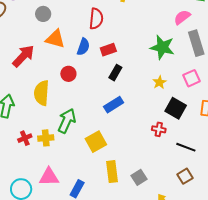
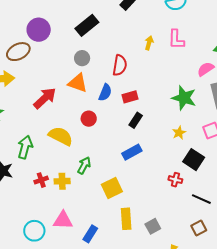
gray circle: (43, 14) -> (82, 58), moved
yellow semicircle: (42, 93) -> (61, 136), turned 110
green arrow: (67, 121) -> (84, 165), size x0.7

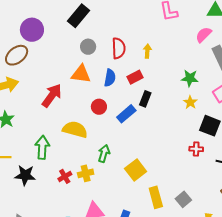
yellow arrow: (149, 43) -> (147, 51), moved
gray circle: (82, 58) -> (88, 47), moved
green star: (184, 98) -> (190, 78), moved, size x0.7
blue rectangle: (132, 152) -> (126, 114), moved

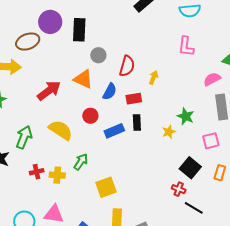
black rectangle: (78, 16) -> (79, 30), moved, turned -55
black rectangle: (145, 99) -> (137, 122), turned -42
yellow star: (190, 102) -> (169, 132), moved
red cross: (196, 149) -> (179, 189), moved

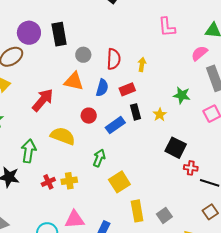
yellow star: (169, 132) -> (160, 115), moved
green arrow: (81, 162) -> (99, 158), moved
black square: (190, 168) -> (176, 148), moved

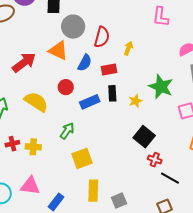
gray circle: (83, 55) -> (73, 27), size x1.5
green star: (182, 95) -> (161, 87), size x1.4

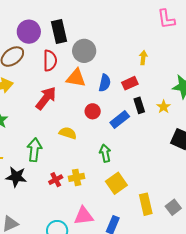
red semicircle: (102, 37) -> (50, 61), moved
yellow semicircle: (36, 102) -> (68, 133), size x0.7
green arrow: (67, 131) -> (105, 153), turned -30
yellow square: (82, 158) -> (116, 183), moved

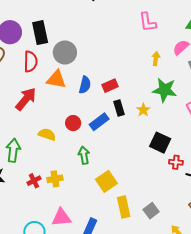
yellow arrow: (143, 58) -> (156, 59), moved
red circle: (93, 111) -> (73, 123), moved
yellow square: (116, 183) -> (106, 181), moved

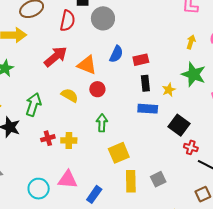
orange triangle: (56, 79) -> (87, 65), moved
blue rectangle: (99, 122) -> (148, 109), moved, turned 30
gray square: (151, 211) -> (158, 179), moved

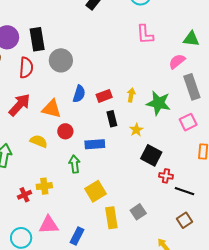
yellow arrow: (191, 42) -> (131, 95), moved
yellow star: (169, 90) -> (136, 130), moved
blue rectangle: (148, 109) -> (95, 144), moved
red cross: (48, 138) -> (25, 195), moved

